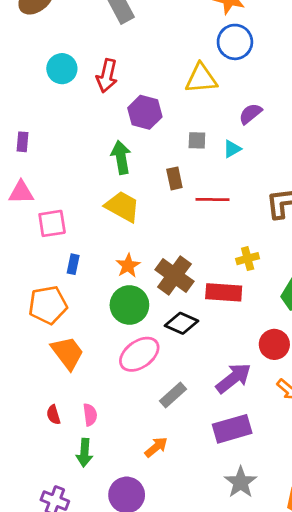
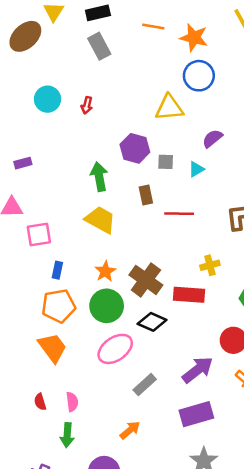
red arrow: (107, 76) -> (87, 105), size x0.6
purple hexagon: (145, 112) -> (135, 148), moved
purple rectangle: (23, 142) -> (23, 163), moved, turned 70
orange pentagon: (48, 305) -> (59, 306), moved

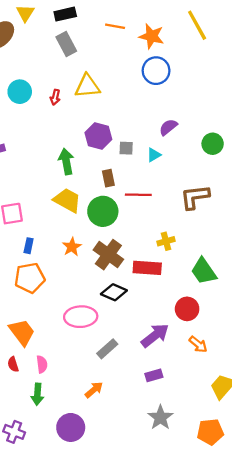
yellow triangle: (169, 108) -> (87, 86), moved
green circle: (107, 306) -> (103, 211), moved
orange trapezoid: (52, 348) -> (22, 332), moved
pink ellipse: (115, 349) -> (81, 317), turned 32
purple rectangle: (196, 414) -> (154, 375), size x0.6

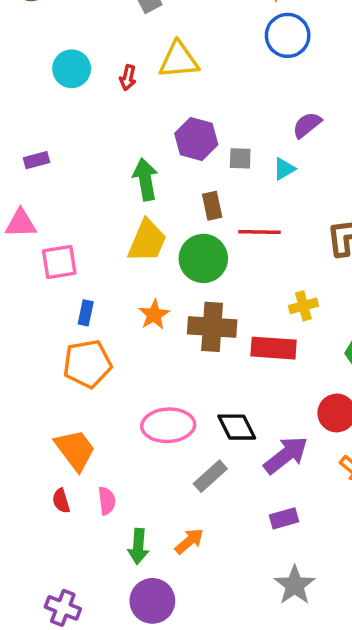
yellow trapezoid: (67, 200) -> (147, 241), turned 84
brown cross: (108, 255) -> (212, 327), turned -32
black diamond: (114, 292) -> (237, 427), moved, turned 40
green arrow: (37, 394) -> (138, 546), moved

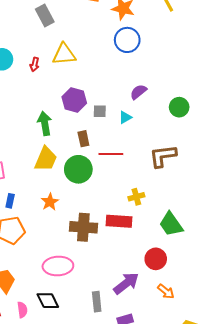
brown cross: (212, 327) -> (83, 227), moved
black diamond: (237, 427) -> (48, 301), moved
gray rectangle: (210, 476) -> (97, 302), moved, turned -54

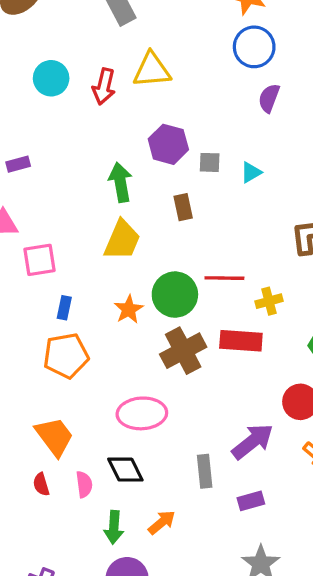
red arrow: (35, 64) -> (104, 87), size x1.5
purple semicircle: (138, 92) -> (269, 98), moved, turned -30
red line: (111, 154) -> (224, 278), moved
green circle: (78, 169) -> (175, 295), moved
brown cross: (83, 227) -> (183, 351), turned -32

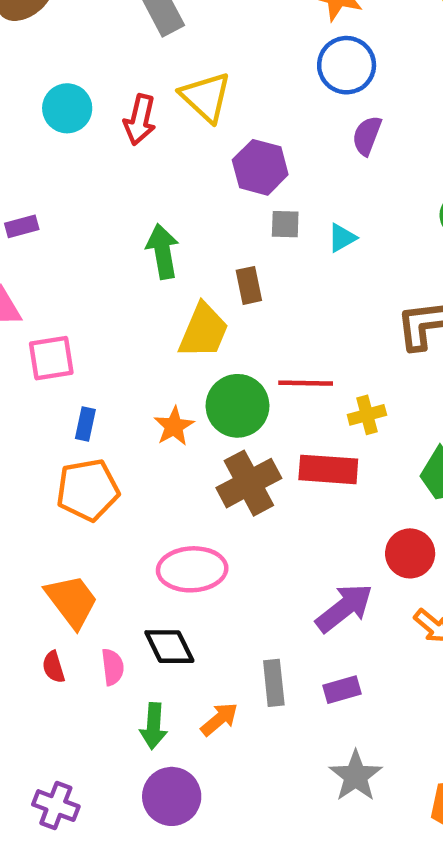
yellow triangle: (152, 70) -> (206, 97), turned 48
purple hexagon: (168, 144) -> (260, 167), moved
yellow trapezoid: (122, 240) -> (203, 331), moved
gray rectangle: (205, 471) -> (274, 683), moved

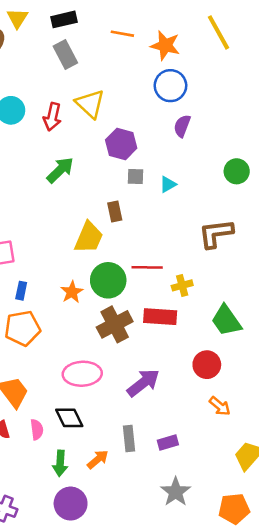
green arrow: (163, 251) -> (60, 170), moved, turned 56
purple arrow: (344, 608) -> (143, 383), moved

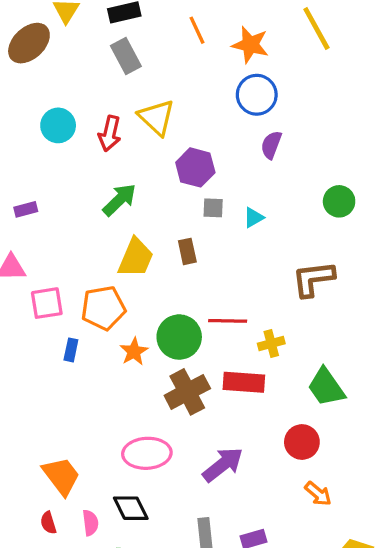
orange line: (122, 34) -> (197, 30), turned 55
yellow trapezoid: (89, 237) -> (136, 258), moved
orange pentagon: (23, 328) -> (103, 308), moved

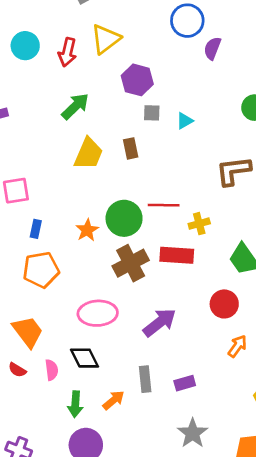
yellow triangle: (157, 117) -> (106, 39), turned 40
purple semicircle: (271, 145) -> (212, 48), moved
orange pentagon: (103, 308) -> (41, 270), moved
orange arrow: (318, 494) -> (237, 346), turned -95
red semicircle: (48, 523) -> (17, 370), turned -42

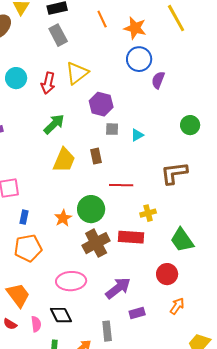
red line: (164, 205) -> (121, 185), moved
purple rectangle: (185, 383) -> (137, 313), moved

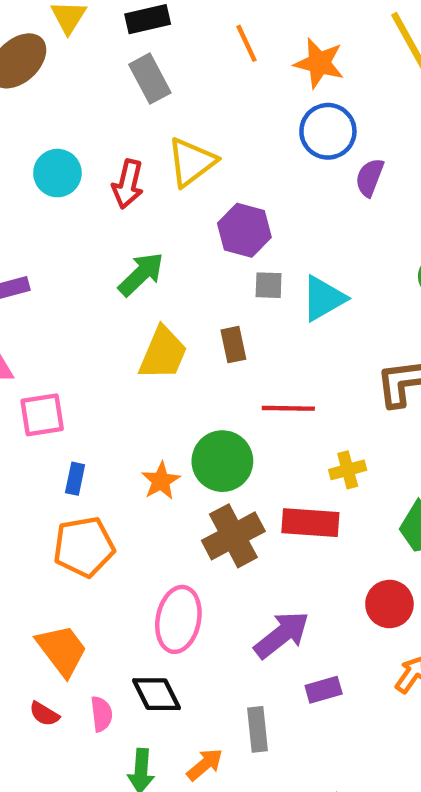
cyan triangle: (137, 135) -> (324, 298), size x1.6
pink ellipse: (71, 281) -> (178, 619), turned -76

